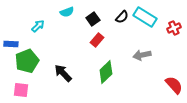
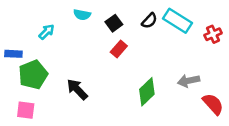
cyan semicircle: (67, 12) -> (82, 15), turned 32
gray arrow: (142, 55) -> (189, 81), moved
green diamond: (106, 72) -> (147, 92), moved

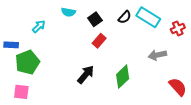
gray arrow: (189, 81) -> (157, 55), moved
black arrow: (77, 89) -> (86, 74), moved, turned 84

